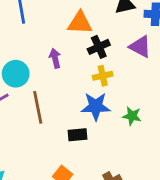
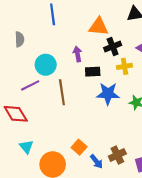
yellow cross: (103, 76) -> (125, 66), moved
black rectangle: (77, 135) -> (93, 72), moved

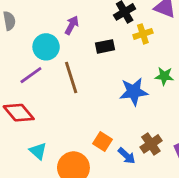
purple arrow: (77, 54) -> (72, 25), moved, turned 48
blue star: (108, 94) -> (134, 92), moved

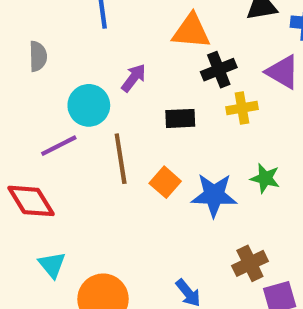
orange square: (103, 141) -> (165, 182), moved
brown cross: (151, 144) -> (250, 263), moved

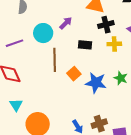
purple line: (59, 146) -> (15, 43), moved
brown cross: (250, 263) -> (99, 124), moved

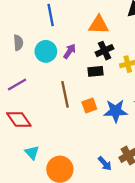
black cross: (106, 25) -> (105, 51), moved
cyan circle: (43, 33) -> (46, 51), moved
orange square: (74, 74) -> (89, 106), turned 32

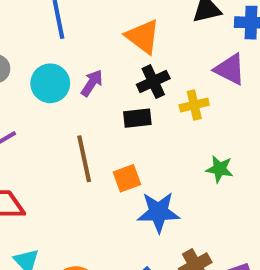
orange triangle: (99, 25) -> (143, 37), turned 35
blue star: (116, 111) -> (159, 212), moved

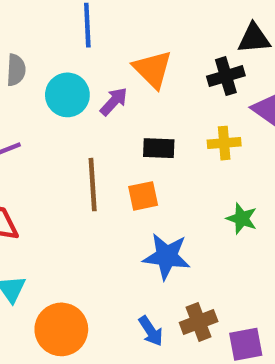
orange triangle: (143, 37) -> (153, 69), moved
black cross: (153, 82) -> (226, 76), moved
orange square: (127, 178) -> (143, 196), moved

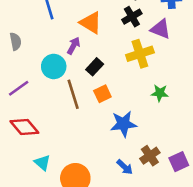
cyan circle: (67, 95) -> (54, 66), moved
yellow cross: (224, 143) -> (140, 54), size x1.5
black rectangle: (159, 148) -> (95, 67), moved, turned -36

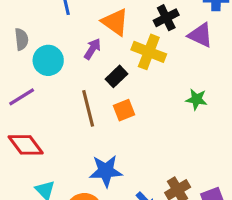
yellow cross: (140, 54) -> (149, 52), moved, turned 36
cyan circle: (54, 66) -> (48, 60), moved
green star: (160, 93) -> (196, 99), moved
blue star: (123, 124) -> (106, 171), moved

